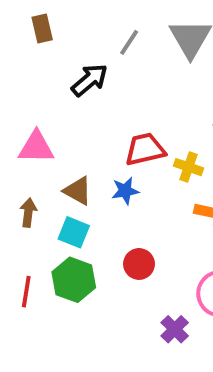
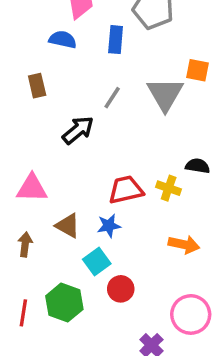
yellow cross: (188, 167) -> (169, 188), moved
cyan square: (74, 232) -> (97, 262), moved, turned 32

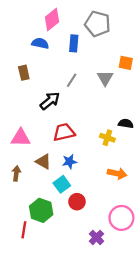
gray triangle: (165, 94) -> (105, 78), size x0.7
red trapezoid: (126, 190) -> (64, 132), moved
red line: (23, 313) -> (24, 230), moved

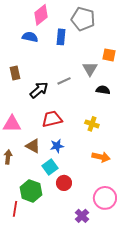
brown rectangle: (24, 73) -> (15, 73), moved
gray line: (72, 80) -> (64, 81), moved, turned 32
black semicircle: (126, 124) -> (103, 90), moved

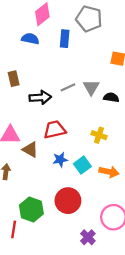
gray triangle: (90, 69) -> (91, 87), moved
black arrow: (39, 90) -> (40, 97), turned 36
brown triangle: (33, 146) -> (30, 150), moved
cyan square: (50, 167) -> (82, 165), moved
red circle: (64, 183) -> (68, 201), size x1.5

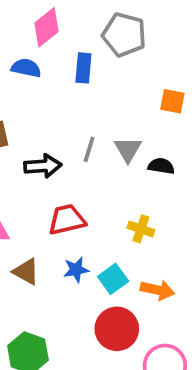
gray line: (68, 87) -> (89, 149), turned -48
brown triangle: (30, 150) -> (26, 271), moved
red circle: (68, 201) -> (117, 329), moved

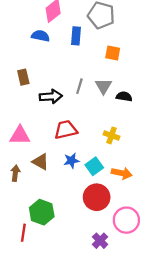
orange square: (172, 101) -> (113, 53), moved

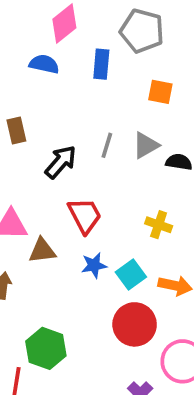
gray triangle: (103, 86) -> (146, 145), turned 30
black arrow: (51, 96) -> (61, 162), turned -45
red trapezoid: (66, 130) -> (85, 215), turned 75
brown triangle: (41, 162) -> (42, 251), moved, turned -36

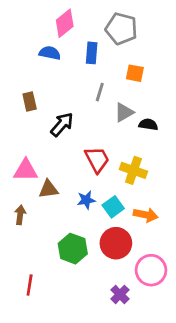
gray line: (107, 145) -> (100, 92), moved
red trapezoid: (85, 215) -> (97, 160), moved
yellow cross: (159, 225) -> (133, 170), size x1.4
green hexagon: (46, 348) -> (73, 249), moved

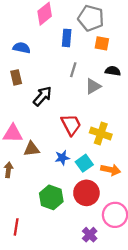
blue semicircle: (50, 53) -> (22, 48), moved
orange square: (135, 73) -> (102, 43), moved
black semicircle: (148, 124) -> (113, 71), moved

